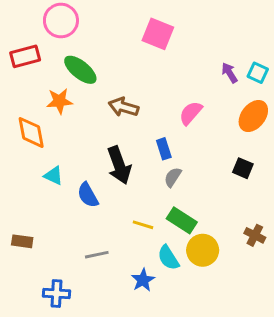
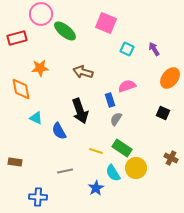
green ellipse: (80, 70) -> (65, 31), moved
cyan square: (258, 73) -> (127, 49), moved
pink semicircle: (191, 113) -> (127, 86), moved, turned 30

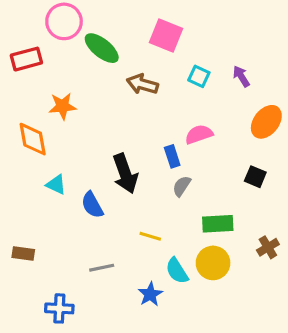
brown arrow: (83, 72) -> (142, 84), moved
green rectangle: (122, 148) -> (218, 224), moved, turned -36
brown cross: (171, 158) -> (268, 247), turned 32

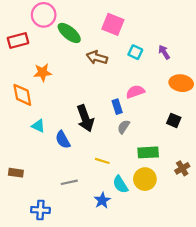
orange ellipse: (266, 122) -> (181, 83), turned 60

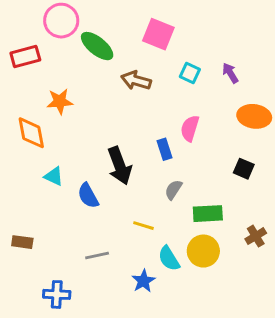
pink semicircle: (135, 92) -> (190, 128), turned -54
gray semicircle: (124, 127) -> (173, 190), moved

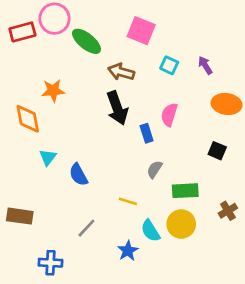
red rectangle: (25, 57) -> (22, 32), moved
black arrow: (120, 166) -> (117, 108), moved
cyan triangle: (54, 176) -> (48, 157), turned 42
brown rectangle: (22, 242) -> (20, 216), size x1.4
gray line: (97, 256) -> (86, 228), turned -35

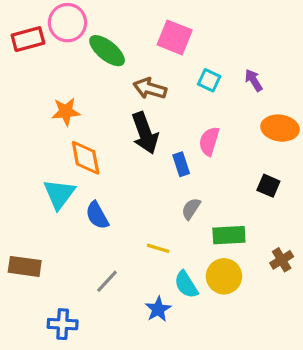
orange diamond: (28, 119) -> (86, 158), moved
cyan triangle: (48, 157) -> (59, 194), size x1.5

